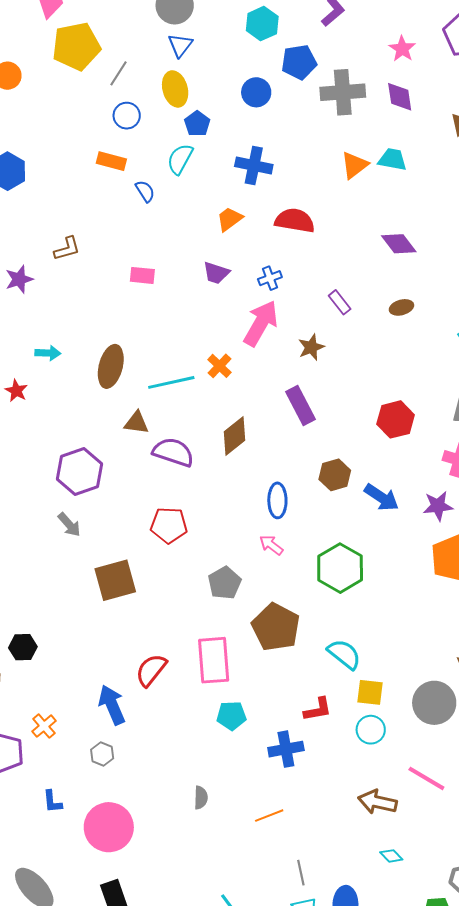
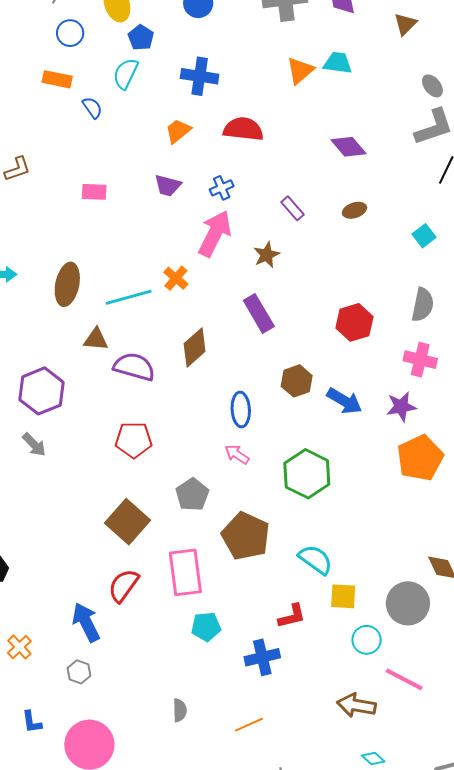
brown square: (115, 580) -> (127, 522), moved, turned -30
cyan circle: (371, 730) -> (367, 640), moved

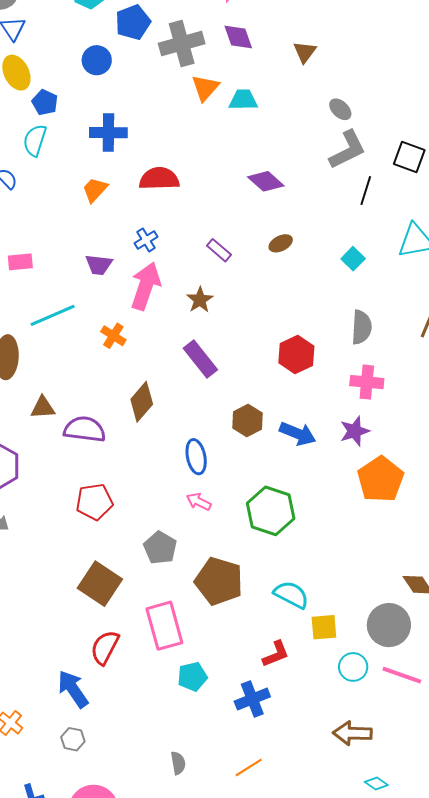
orange triangle: (300, 71) -> (205, 88), moved
purple trapezoid: (168, 185) -> (99, 265), moved
cyan line: (129, 297) -> (53, 315), moved
pink line: (404, 679) -> (402, 675), moved

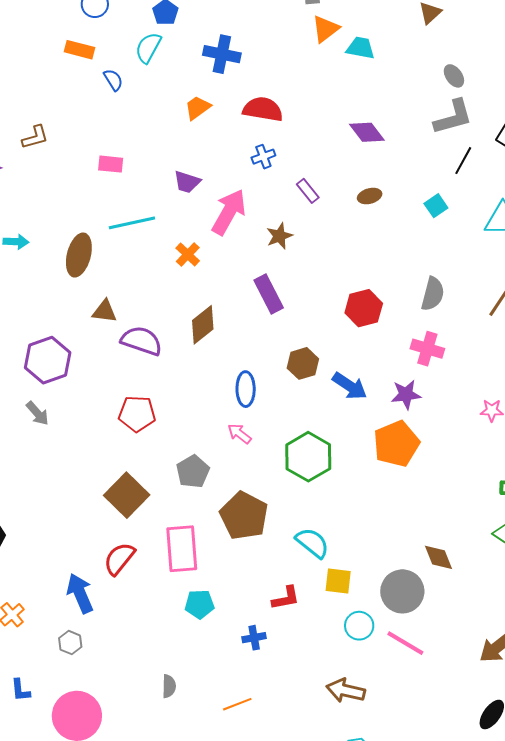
blue cross: (146, 240) -> (263, 157), moved
cyan square: (353, 259) -> (436, 206), moved
orange pentagon: (380, 479) -> (396, 444), moved
blue cross: (252, 699) -> (254, 638), size x0.7

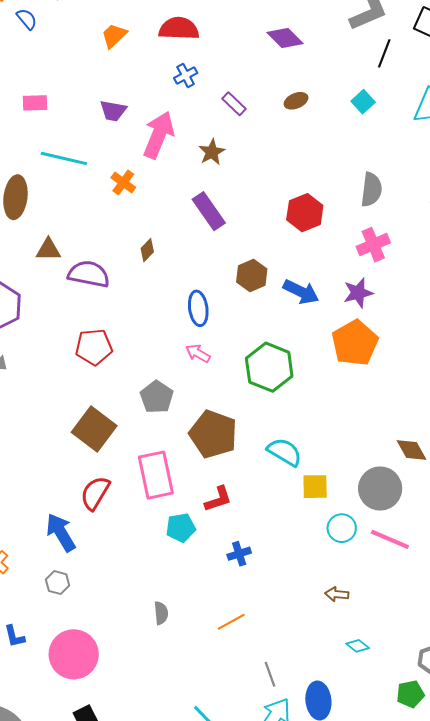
cyan line: (132, 223) -> (64, 158), turned 33
brown diamond: (203, 325) -> (147, 250), size x0.6
pink cross: (427, 349) -> (373, 245), turned -32
red L-shape: (286, 598) -> (218, 499), moved
brown arrow: (346, 691) -> (337, 594), size x0.6

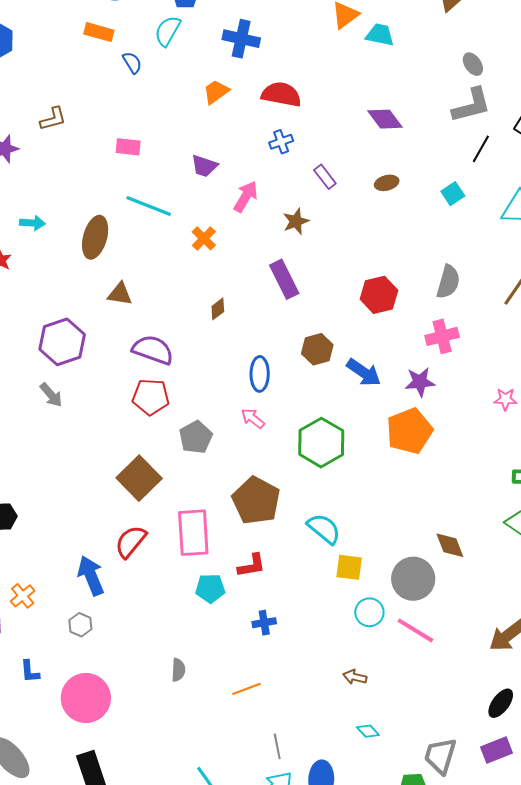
pink arrow: (159, 135) -> (246, 197), size x0.7
purple semicircle: (89, 274) -> (153, 350), moved
gray pentagon: (157, 397) -> (196, 437), moved

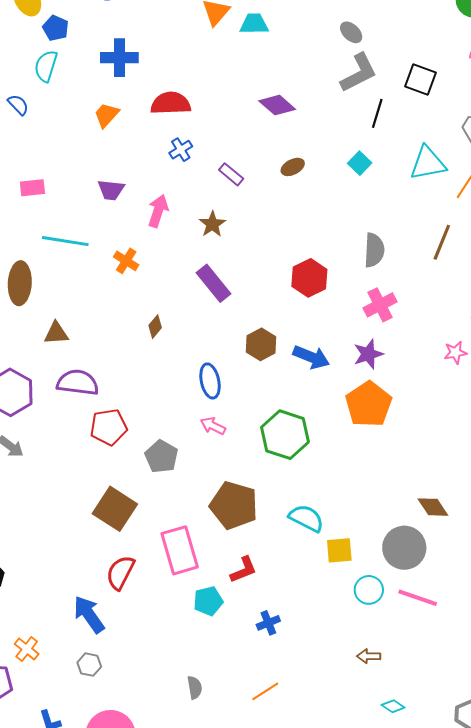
purple semicircle: (153, 350) -> (78, 383), moved

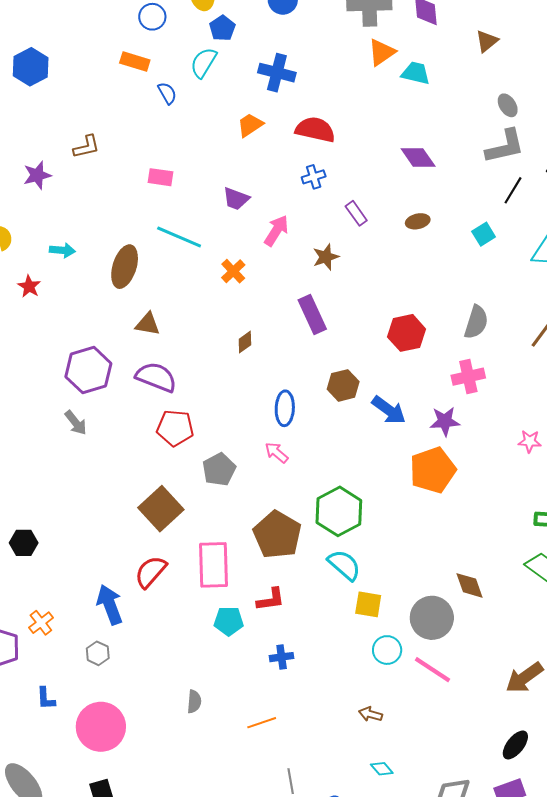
green hexagon: (285, 435) -> (339, 511), moved

